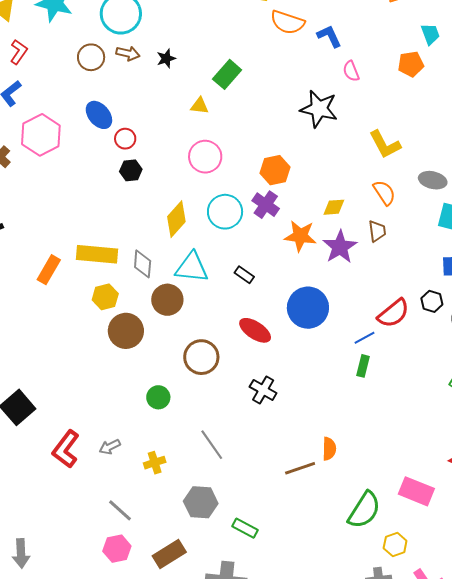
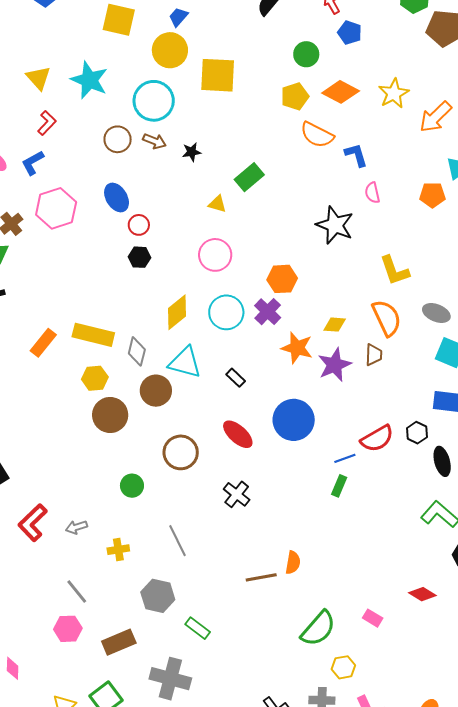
orange semicircle: (384, 193) -> (387, 318), size x1.4
pink rectangle: (416, 491) -> (373, 618), size x0.6

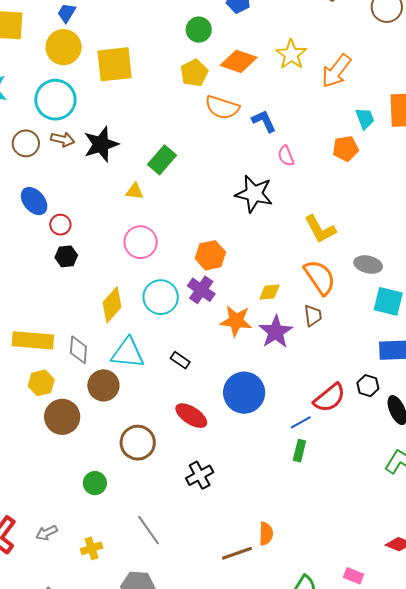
black star: (192, 152) -> (101, 144), size x1.8
black cross: (237, 494) -> (200, 475), turned 32

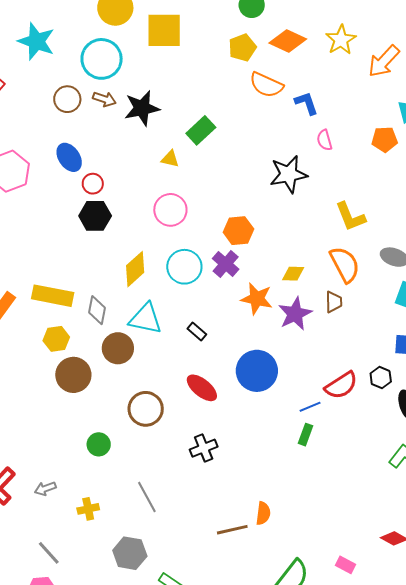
black star: (254, 194) -> (289, 174), turned -30
black hexagon: (66, 256) -> (95, 216), size x1.4

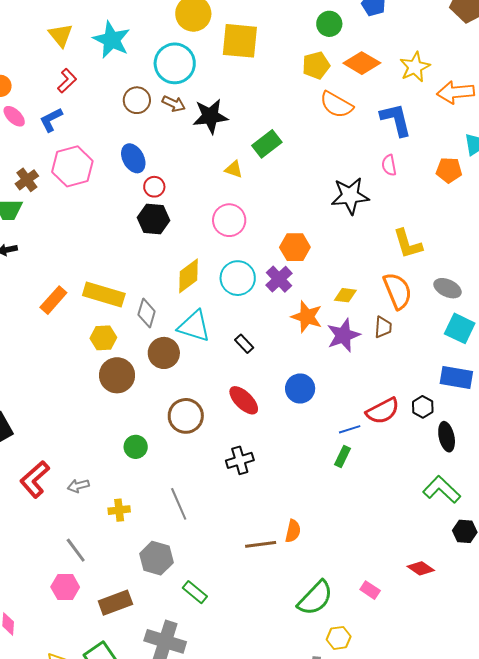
orange arrow: (384, 61) -> (456, 92), turned 36
blue L-shape: (306, 103) -> (396, 120), moved, size x1.4
blue circle: (257, 371) -> (300, 389), size x0.7

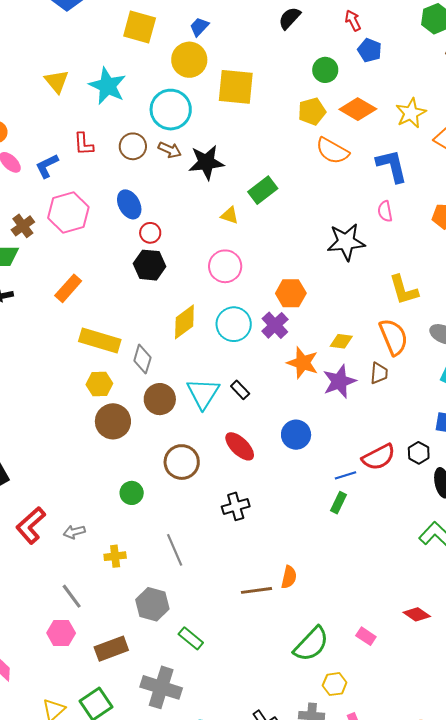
red L-shape: (67, 81) -> (84, 144), moved, turned 130
orange rectangle: (53, 300) -> (68, 288), moved
cyan triangle: (194, 326) -> (203, 393), moved, turned 45

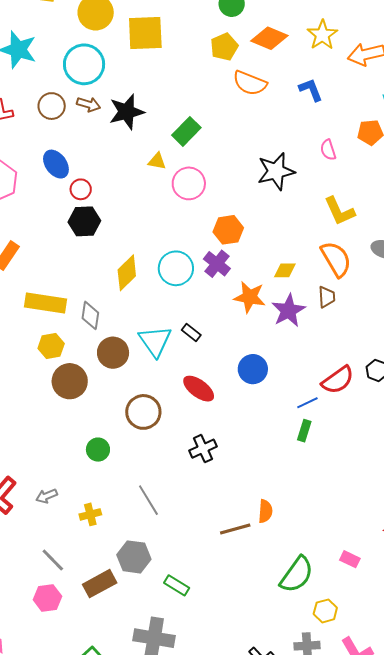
blue L-shape: (392, 166) -> (311, 90), size x0.7
pink semicircle: (385, 211) -> (328, 150), moved
pink circle: (225, 266) -> (189, 183), moved
brown rectangle: (111, 649) -> (100, 584), moved

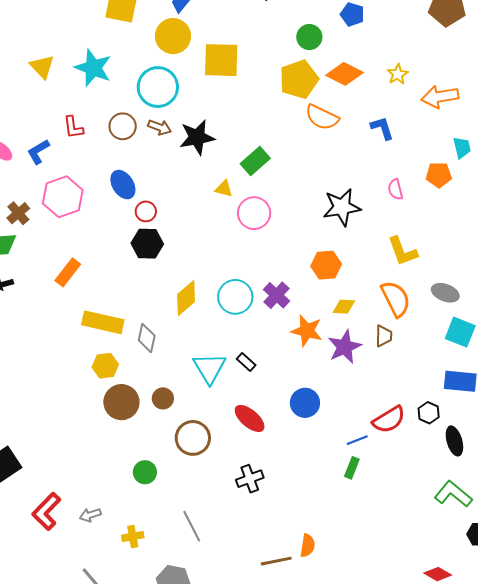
yellow star: (322, 35) -> (398, 74), size x0.7
yellow pentagon: (224, 47) -> (299, 79), size x1.4
orange hexagon: (228, 230) -> (326, 265), moved
brown circle: (113, 353) -> (163, 398), moved, size x0.7

